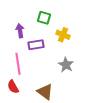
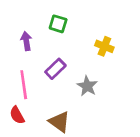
yellow cross: (63, 35) -> (104, 46), moved
purple rectangle: (36, 45) -> (55, 69), moved, turned -35

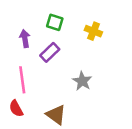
yellow cross: (104, 46) -> (93, 31), moved
purple rectangle: (55, 69) -> (50, 52), moved

